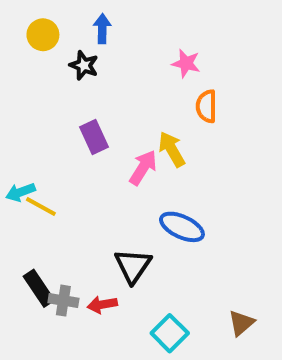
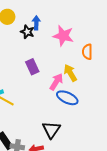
blue arrow: (102, 29) -> (36, 23), moved
pink star: (186, 63) -> (63, 36), moved, size x1.5
blue ellipse: (182, 227) -> (67, 98), moved

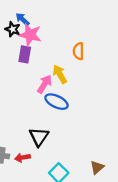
blue arrow: (36, 23) -> (23, 19), turned -48
pink star: (63, 36) -> (30, 35), moved
purple rectangle: (32, 67) -> (25, 54), moved, turned 35

